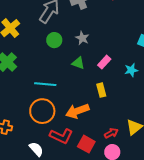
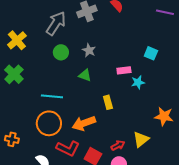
pink rectangle: (104, 62) -> (124, 70), moved, turned 40

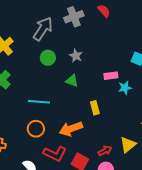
orange circle: (49, 123) -> (36, 129), size x0.7

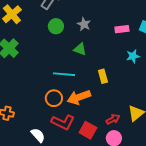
pink rectangle: (111, 76) -> (122, 29), moved
cyan line: (39, 102) -> (64, 74), moved
orange circle: (36, 129) -> (54, 98), moved

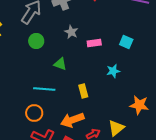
gray star: (84, 24) -> (71, 32), moved
pink rectangle: (122, 29) -> (94, 43), moved
orange arrow: (79, 97) -> (72, 120), moved

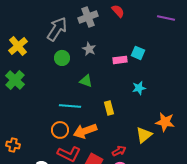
gray star: (71, 32) -> (89, 49), moved
cyan square: (126, 42) -> (138, 53), moved
orange arrow: (72, 120) -> (85, 131), moved
yellow triangle: (116, 128) -> (144, 135), moved

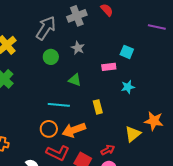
purple line: (166, 18) -> (157, 27), moved
pink rectangle: (120, 60) -> (109, 67), moved

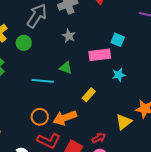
green circle: (51, 57) -> (24, 43), moved
pink rectangle: (109, 67) -> (100, 55), size x1.5
cyan line: (59, 105) -> (43, 81), moved
yellow rectangle: (98, 107) -> (89, 95), turned 56

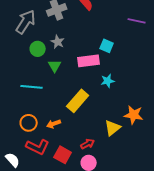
green circle: (24, 43) -> (38, 49), moved
green triangle: (66, 68) -> (55, 66), moved, turned 40
yellow rectangle: (89, 95) -> (78, 101), size x1.6
orange arrow: (65, 118) -> (54, 124), size x0.6

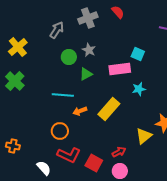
gray arrow: (26, 22) -> (57, 30), size x0.7
green triangle: (55, 66) -> (86, 74), turned 32
orange arrow: (54, 124) -> (80, 111), moved

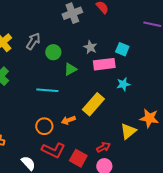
gray arrow: (57, 30) -> (33, 41), moved
gray star: (89, 50) -> (90, 47), moved
orange arrow: (80, 111) -> (68, 120), moved

